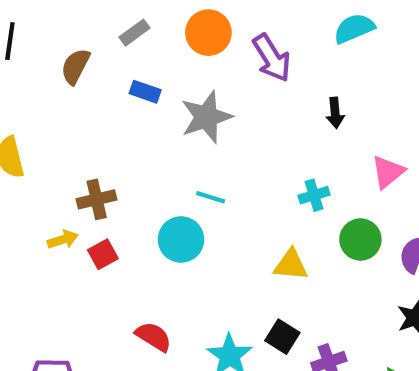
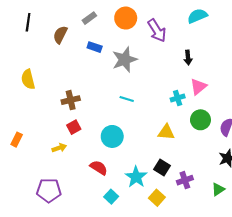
pink triangle: (388, 172) -> (198, 87), moved
yellow arrow: (63, 239) -> (59, 148), moved
cyan circle: (181, 239) -> (112, 136), moved

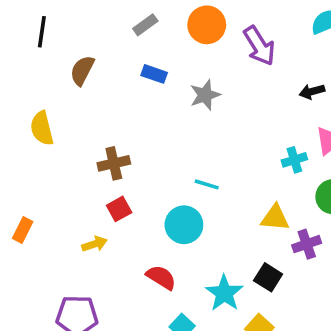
brown semicircle: (60, 35) -> (82, 70), moved
black arrow: (188, 57) -> (312, 91), turned 80
gray star: (125, 60) -> (205, 95), size x0.7
cyan line: (127, 99) -> (207, 184), moved
purple cross: (185, 180) -> (307, 244), moved

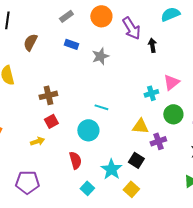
black arrow: (312, 91) -> (152, 45), moved, turned 96
red semicircle: (161, 277) -> (75, 160), turned 42

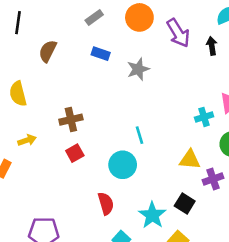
black arrow: (152, 45) -> (212, 46), moved
cyan line: (101, 107) -> (139, 135), turned 56
yellow arrow: (37, 141) -> (27, 140), moved

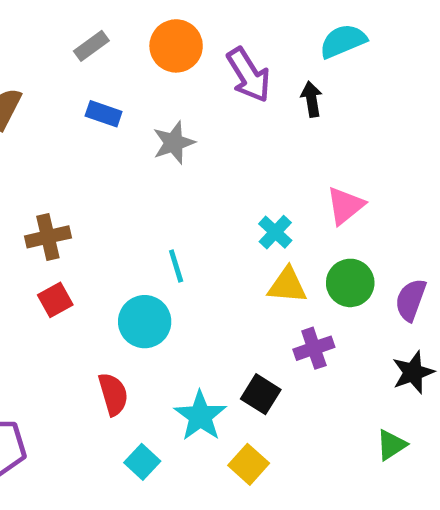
cyan cross: (204, 117) -> (275, 232), moved, turned -30
yellow triangle: (190, 160) -> (287, 285), moved

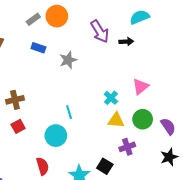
orange circle: (176, 46) -> (57, 16), moved
black arrow: (312, 99) -> (126, 42), turned 96
purple semicircle: (411, 300) -> (168, 126), turned 126

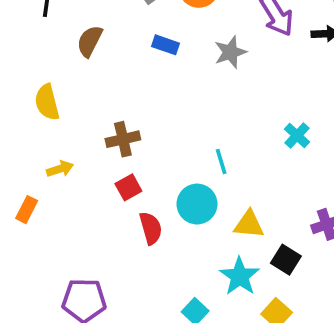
gray star: (68, 60) -> (230, 52), moved
yellow triangle: (116, 120) -> (249, 224), moved
red semicircle: (43, 166) -> (151, 228), moved

